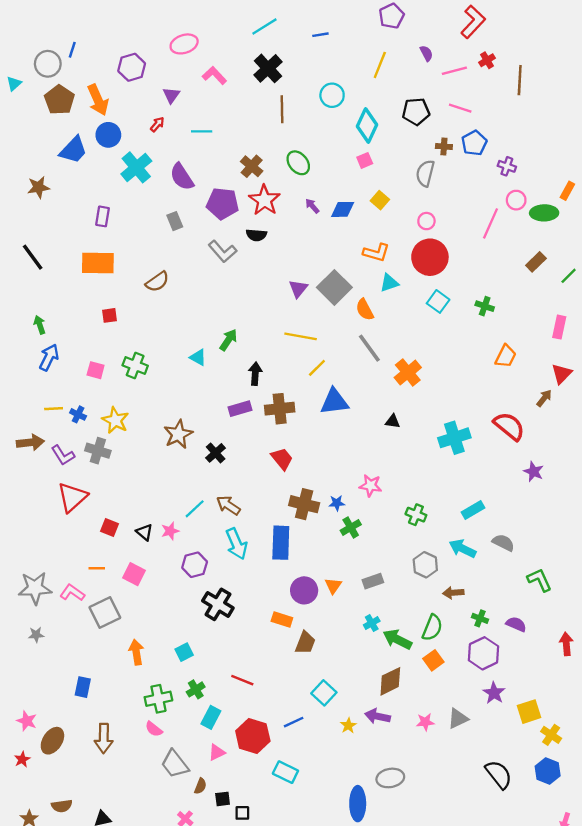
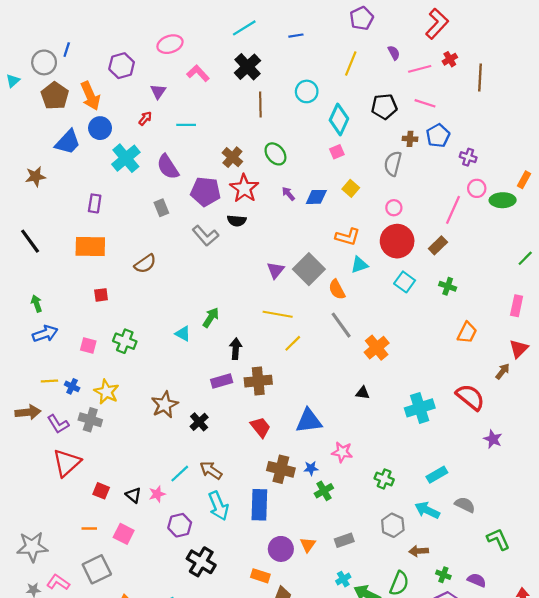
brown rectangle: (536, 262) -> (438, 245), moved
blue arrow: (49, 357) -> (45, 334), turned 45
blue triangle: (334, 402) -> (309, 421), moved
pink L-shape: (72, 593) -> (58, 582), moved

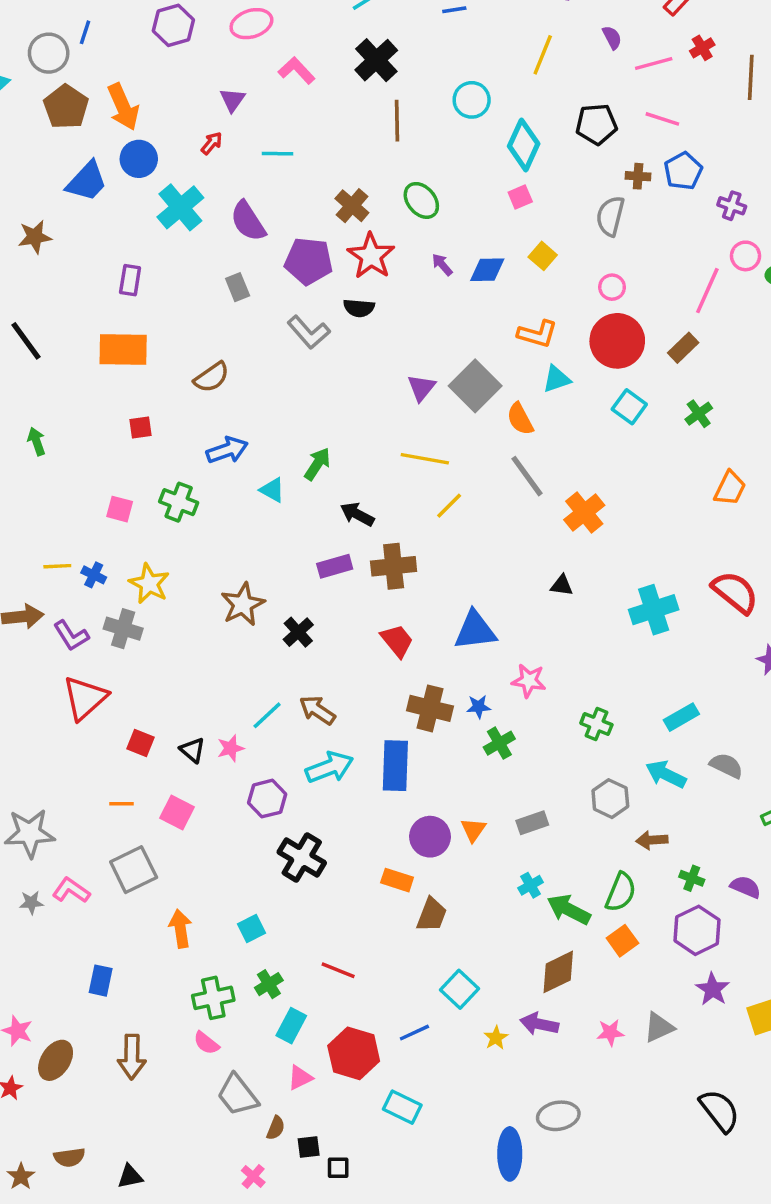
purple hexagon: (122, 66) -> (173, 25), moved
green cross: (448, 286) -> (699, 414), turned 35
blue arrow: (45, 334) -> (227, 450), moved
black arrow: (236, 349) -> (357, 514), turned -66
cyan arrow: (218, 506) -> (329, 767), turned -88

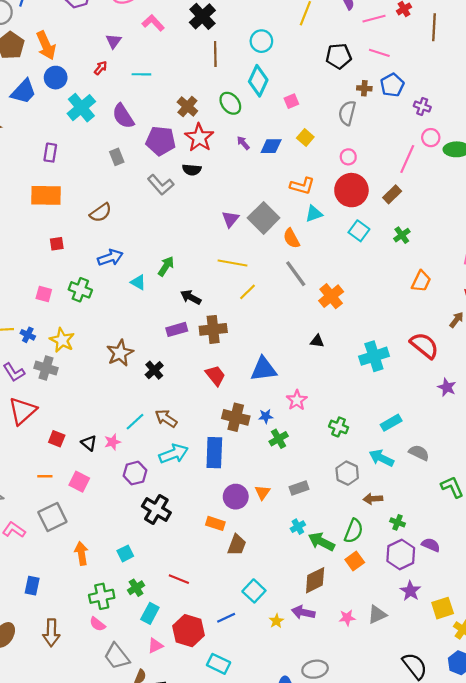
cyan diamond: (524, 145) -> (258, 81), moved
pink star: (529, 681) -> (297, 400), turned 30
purple semicircle: (746, 887) -> (431, 545), moved

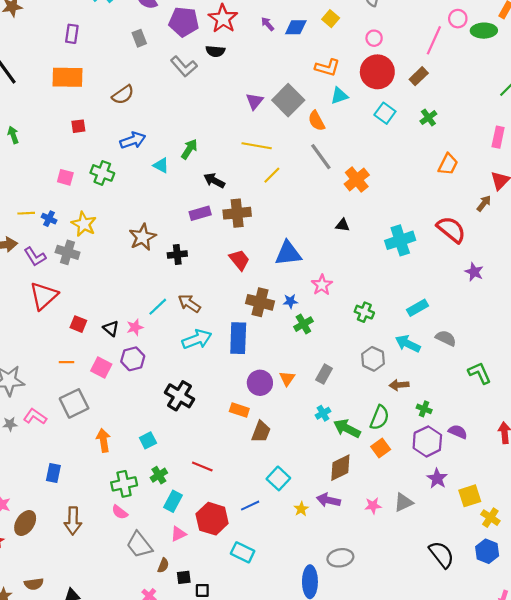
black cross: (154, 370) -> (177, 254), turned 36
purple hexagon: (135, 473) -> (133, 359), moved
gray rectangle: (299, 488) -> (324, 374), turned -42

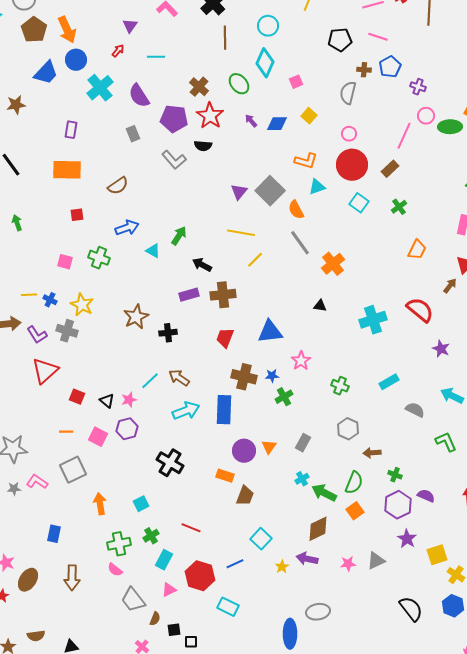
red trapezoid: (239, 260) -> (225, 338), turned -120
cyan arrow: (408, 344) -> (452, 396), moved

